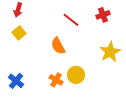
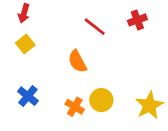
yellow star: (110, 52) -> (149, 105), moved
blue cross: (16, 81) -> (28, 96), moved

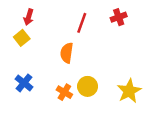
red arrow: (24, 13) -> (29, 17), moved
red line: (95, 27) -> (82, 23), turned 72
orange semicircle: (77, 61) -> (67, 53), turned 36

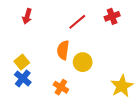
red line: (82, 23) -> (77, 22), turned 30
yellow square: (22, 38) -> (22, 62), moved
yellow circle: (88, 86) -> (83, 62), moved

